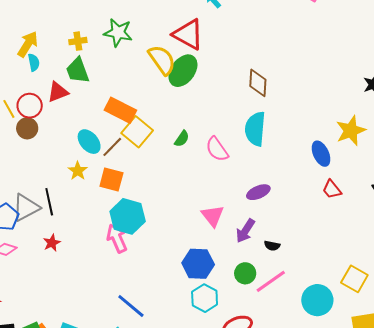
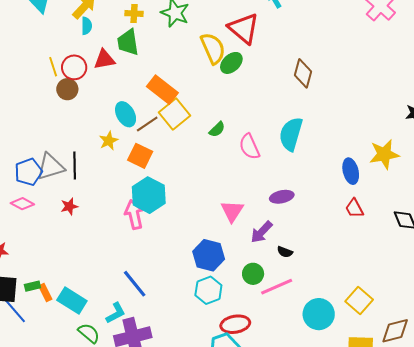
green ellipse: (183, 71) -> (231, 63), size x0.7
brown diamond: (258, 83) -> (303, 73), moved

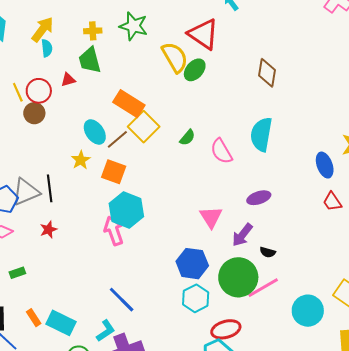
red triangle: (104, 59) -> (68, 80), size x0.7
green circle: (253, 274) -> (238, 277), size x1.8
green rectangle: (32, 286) -> (17, 273), moved

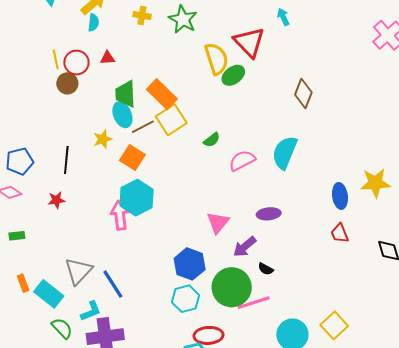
green trapezoid: (90, 60) -> (125, 94), moved
pink semicircle: (221, 151) -> (242, 160), turned 80
gray triangle: (26, 192) -> (78, 271), moved, turned -36

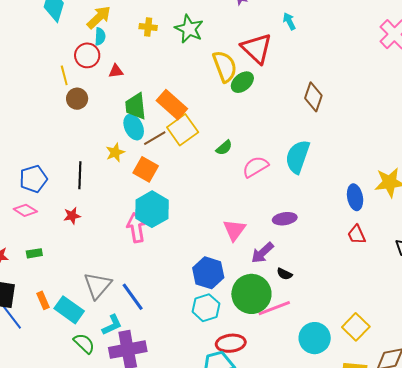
red circle: (76, 63) -> (87, 55), moved

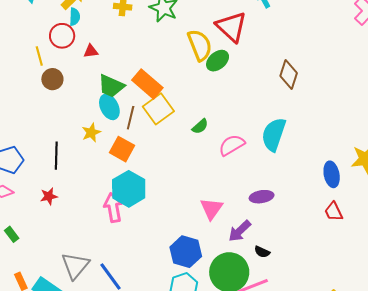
green trapezoid: (136, 106) -> (111, 86), turned -60
brown line: (155, 138) -> (131, 118), turned -45
green rectangle: (34, 253) -> (12, 234), turned 63

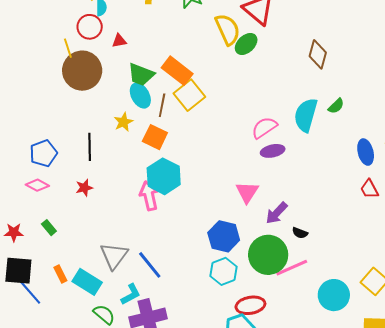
brown circle: (52, 79) -> (82, 71), size x1.8
green semicircle: (200, 126) -> (336, 106), moved
purple ellipse: (262, 197) -> (273, 151), moved

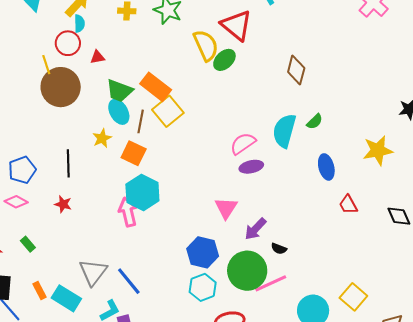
blue ellipse: (366, 152) -> (326, 167), moved
red star: (84, 188) -> (63, 204), turned 30

